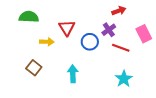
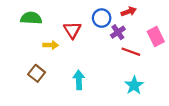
blue circle: (90, 42) -> (102, 18), moved

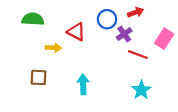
red triangle: (72, 30) -> (76, 32), turned -30
pink rectangle: (156, 36) -> (164, 39), turned 60
brown square: (37, 73) -> (39, 77), turned -35

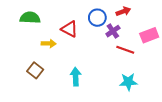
pink rectangle: (164, 39) -> (149, 35), turned 36
brown square: (39, 77) -> (35, 70), turned 35
cyan star: (141, 90) -> (128, 82), turned 30

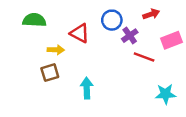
red arrow: (123, 11) -> (151, 14), moved
brown square: (35, 70) -> (50, 73), moved, turned 35
cyan star: (128, 82) -> (166, 94), moved

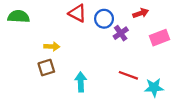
green semicircle: (34, 20) -> (19, 16), moved
red triangle: (80, 33) -> (77, 13), moved
red line: (144, 57) -> (128, 75), moved

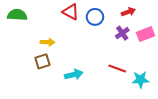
purple cross: (121, 33) -> (122, 33), moved
cyan arrow: (81, 82) -> (74, 75), turned 78

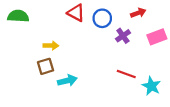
purple cross: (122, 33) -> (123, 36), moved
cyan arrow: (74, 75) -> (67, 81), moved
cyan star: (140, 80) -> (151, 86), turned 30

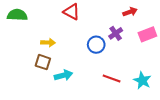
blue circle: (102, 18) -> (96, 45), moved
brown square: (45, 66) -> (43, 62), turned 35
red line: (126, 74) -> (112, 78), moved

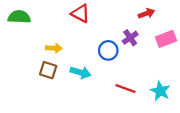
cyan arrow: (63, 75) -> (81, 72), moved, turned 30

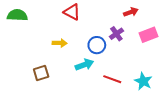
yellow arrow: (54, 48) -> (60, 43), moved
brown square: (48, 70) -> (41, 73), moved, turned -35
cyan arrow: (81, 72) -> (84, 65), moved, turned -36

